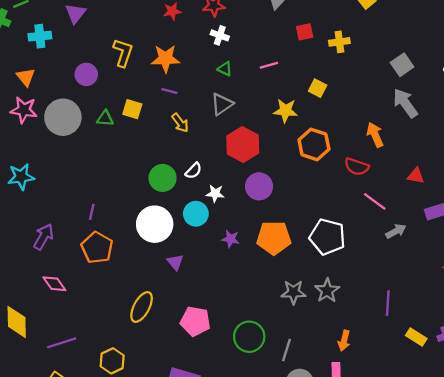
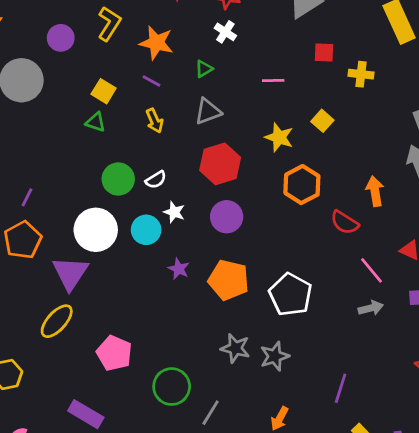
green triangle: (225, 69) -> (204, 69), moved, turned 49
green triangle: (105, 118) -> (96, 122), moved
pink line: (375, 201) -> (372, 270), moved
purple triangle: (175, 262) -> (70, 273), moved, size x1.8

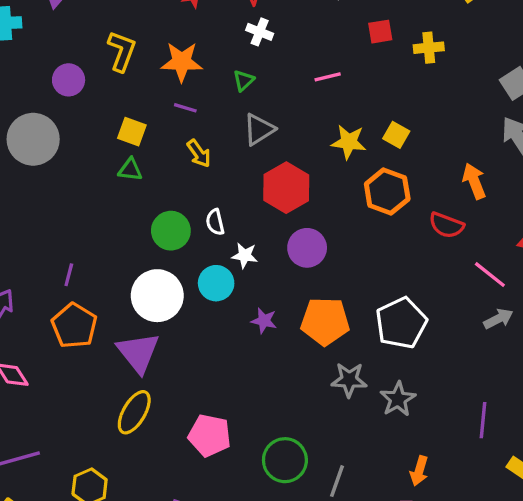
yellow square: (322, 121) -> (396, 135), moved
white semicircle: (156, 180) -> (215, 222), turned 120
white pentagon: (291, 295) -> (401, 323), turned 30
gray star: (235, 348) -> (349, 380), moved

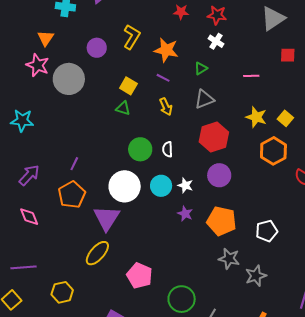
white star: (245, 255) -> (185, 185), moved
white pentagon: (401, 323) -> (267, 231), size x0.7

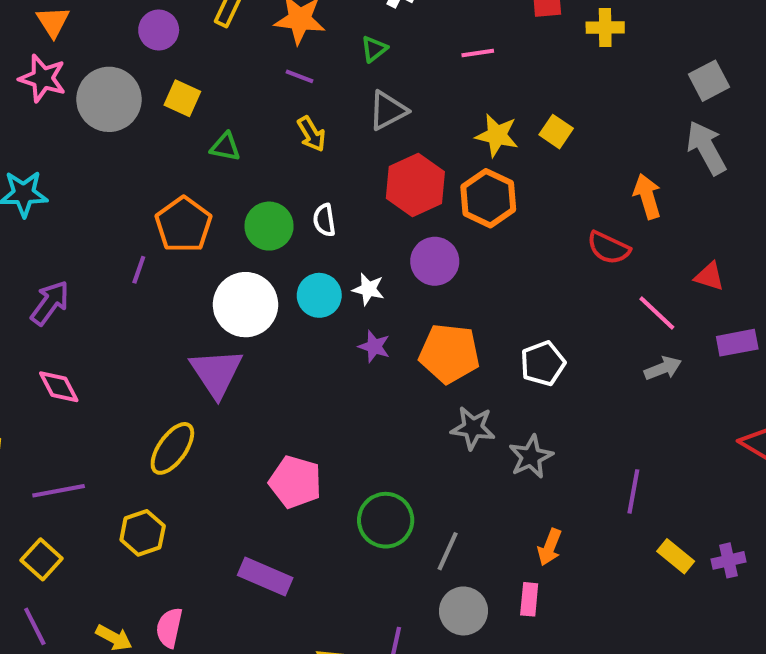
yellow square: (128, 86) -> (182, 98), moved
orange hexagon: (273, 151) -> (488, 198), moved
orange pentagon: (72, 195) -> (183, 225), moved
yellow ellipse: (97, 253) -> (172, 448), moved

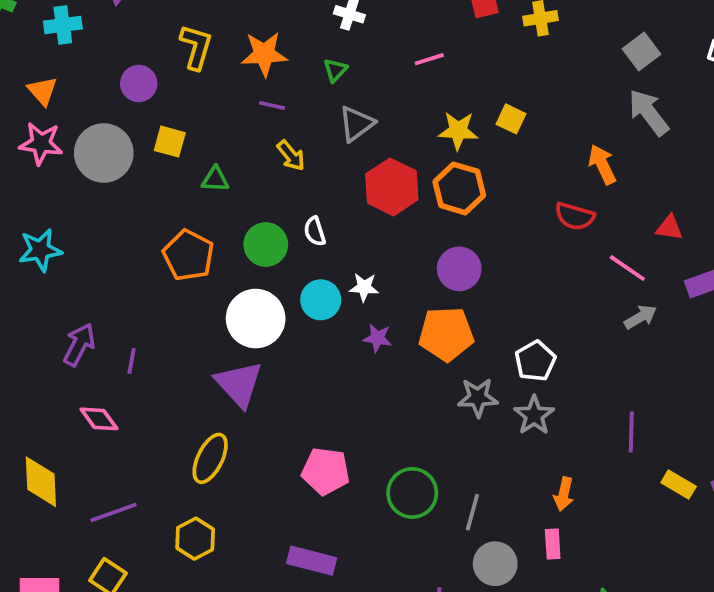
purple circle: (435, 261) -> (459, 269), moved
purple line: (139, 270) -> (132, 361), moved
white pentagon: (543, 363) -> (535, 361), moved

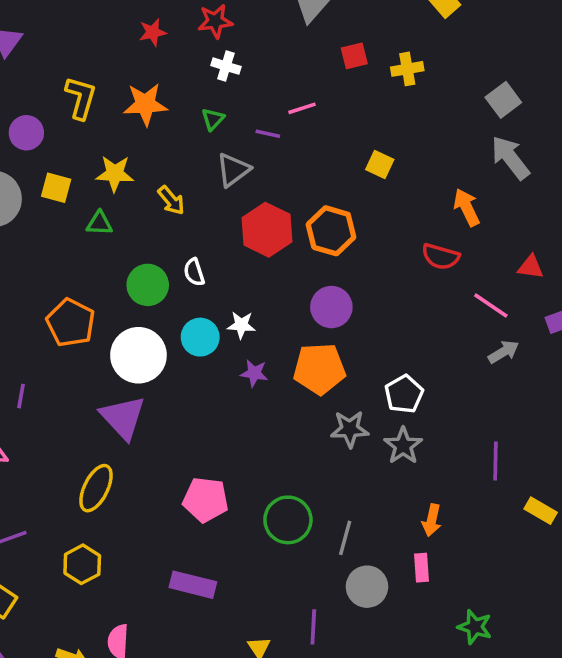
purple line: (272, 105) -> (268, 134), moved
yellow star: (458, 131) -> (115, 174), moved
orange pentagon: (188, 255) -> (71, 323), moved

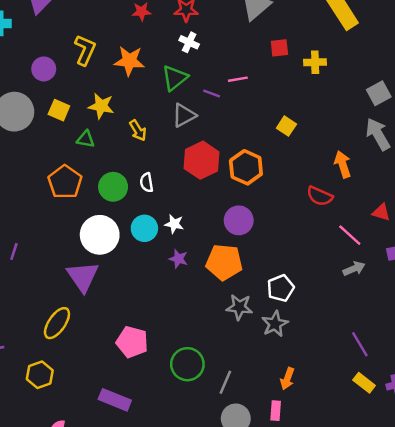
green triangle: (213, 119) -> (175, 78), size x1.6
orange pentagon: (71, 323) -> (65, 182), moved
purple line: (496, 461) -> (360, 344), moved, turned -40

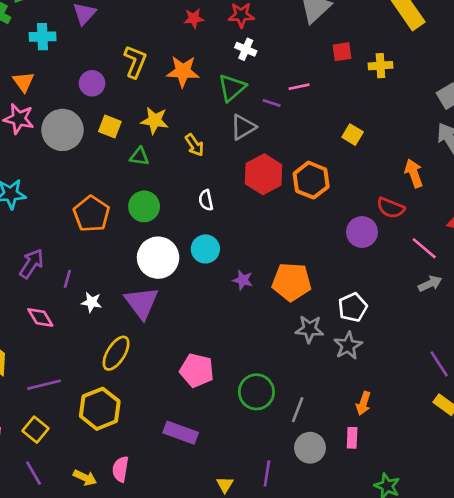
orange pentagon: (65, 182) -> (91, 214), moved
green circle: (113, 187) -> (144, 206), moved
purple circle: (239, 220) -> (362, 232), moved
white star: (174, 224) -> (92, 302), moved
yellow hexagon: (40, 375) -> (100, 409), size x1.4

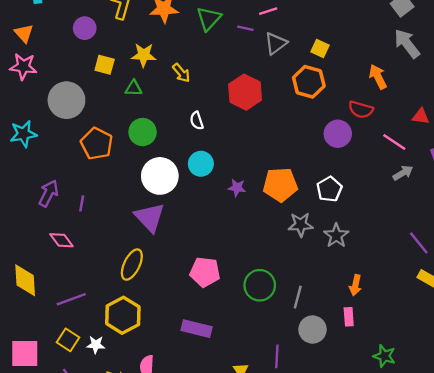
gray triangle: (243, 127) -> (276, 43), moved
gray circle: (62, 130) -> (66, 100), moved
orange hexagon: (311, 180) -> (309, 82), moved
white star: (92, 302) -> (96, 345), moved
white pentagon: (353, 307) -> (329, 189), moved

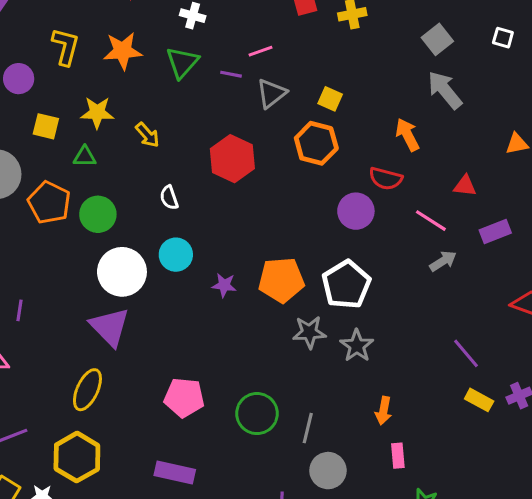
orange pentagon: (97, 144) -> (49, 203), moved
white pentagon: (329, 189) -> (346, 285), size x1.4
pink rectangle: (349, 317) -> (398, 456), moved

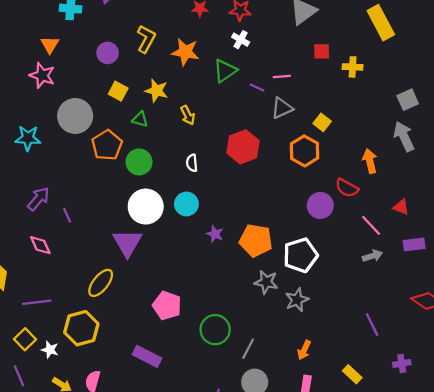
purple line: (19, 310) -> (67, 215), turned -48
yellow rectangle: (479, 400) -> (352, 374), moved

